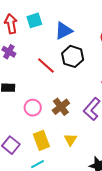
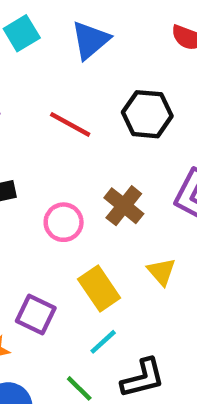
black hexagon: (73, 56) -> (147, 114), moved

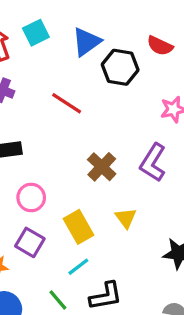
black hexagon: (147, 114) -> (120, 67), moved
pink circle: (64, 222) -> (31, 197), moved

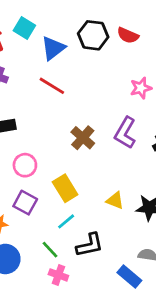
cyan square: (36, 33) -> (24, 28), turned -30
blue triangle: (86, 42) -> (53, 48), moved
black hexagon: (120, 67) -> (93, 35), moved
yellow triangle: (126, 218) -> (115, 201), moved, turned -30

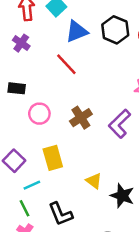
pink circle: (25, 165) -> (39, 114), moved
cyan line: (66, 221) -> (32, 185), moved
black L-shape: (90, 245) -> (61, 214), turned 64

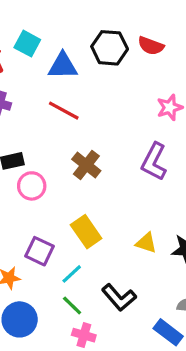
blue triangle: (77, 31) -> (63, 66), turned 40
pink circle: (39, 114) -> (32, 186), moved
brown cross: (81, 118) -> (86, 165), moved

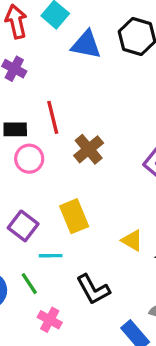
red line: (64, 111) -> (53, 117), moved, turned 36
cyan line: (72, 274) -> (51, 256), turned 30
green line: (72, 305) -> (29, 284), moved

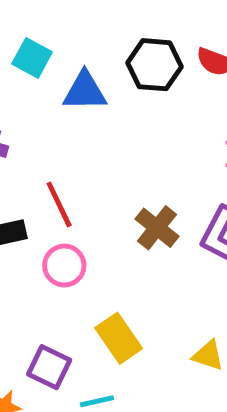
brown cross: (89, 149) -> (157, 228), moved
pink circle: (29, 159) -> (64, 266), moved

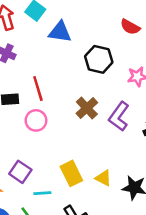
black hexagon: (155, 65) -> (99, 59), moved
yellow rectangle: (119, 338) -> (71, 173), moved

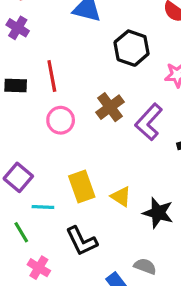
pink circle: (36, 120) -> (61, 120), moved

